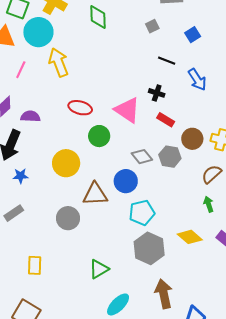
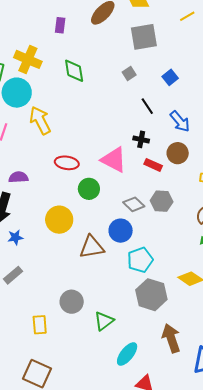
black line: (167, 61) -> (147, 106), turned 42
brown circle: (192, 139) -> (178, 153), moved
gray circle: (68, 218) -> (72, 302), moved

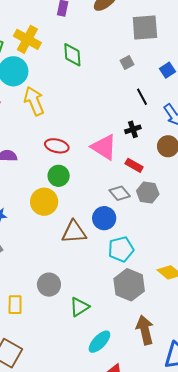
black cross: (141, 139) -> (133, 129), turned -35
red rectangle: (153, 165) -> (134, 165), moved
green circle: (89, 189) -> (59, 176), moved

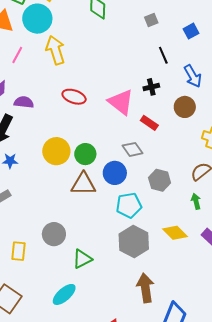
green circle: (59, 176) -> (85, 154), moved
gray hexagon: (148, 193) -> (160, 180), moved
cyan ellipse: (99, 342) -> (64, 294), moved

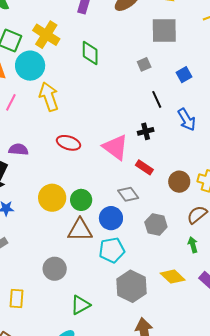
brown circle: (185, 107) -> (179, 182), moved
cyan pentagon: (129, 205) -> (112, 250), moved
gray circle: (54, 234) -> (55, 269), moved

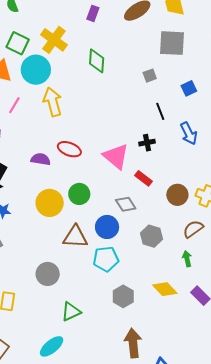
purple semicircle: (18, 149) -> (41, 159), moved
green circle: (81, 200) -> (79, 194), moved
gray hexagon: (132, 286) -> (123, 296), size x0.7

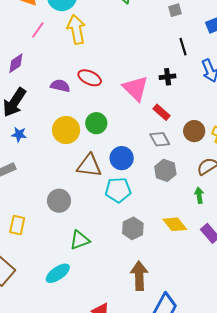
gray diamond: (126, 204) -> (160, 139), moved

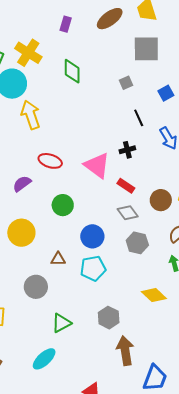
purple semicircle: (60, 86) -> (22, 184), moved, turned -42
yellow circle: (66, 130) -> (21, 233), moved
brown triangle: (89, 166) -> (58, 259), moved, size x0.6
gray hexagon: (133, 228) -> (109, 318), moved

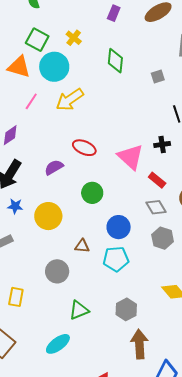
yellow cross: (28, 53) -> (74, 38), size x0.6
gray square: (126, 83) -> (158, 77), moved
yellow arrow: (31, 115) -> (70, 100), turned -112

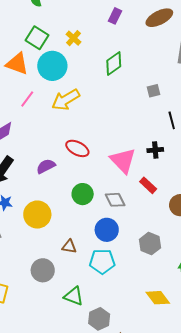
green diamond: (115, 61) -> (114, 63), turned 45
gray square: (158, 77) -> (154, 91), moved
gray diamond: (156, 207) -> (115, 200), moved
gray hexagon: (126, 309) -> (99, 319), moved
green triangle: (79, 310) -> (74, 296), moved, turned 40

